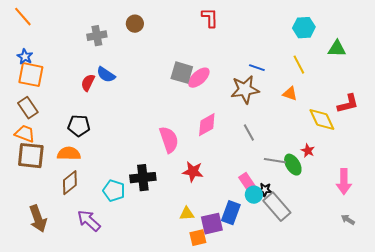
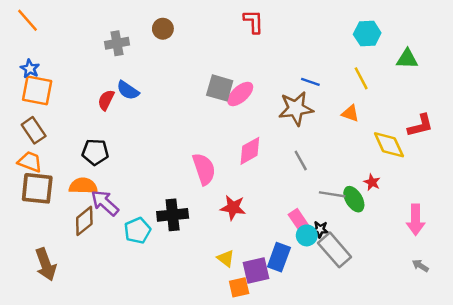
cyan pentagon: (114, 191) -> (137, 231), turned 30
yellow triangle: (187, 214) -> (226, 258), turned 42
purple arrow: (89, 221) -> (105, 203), moved

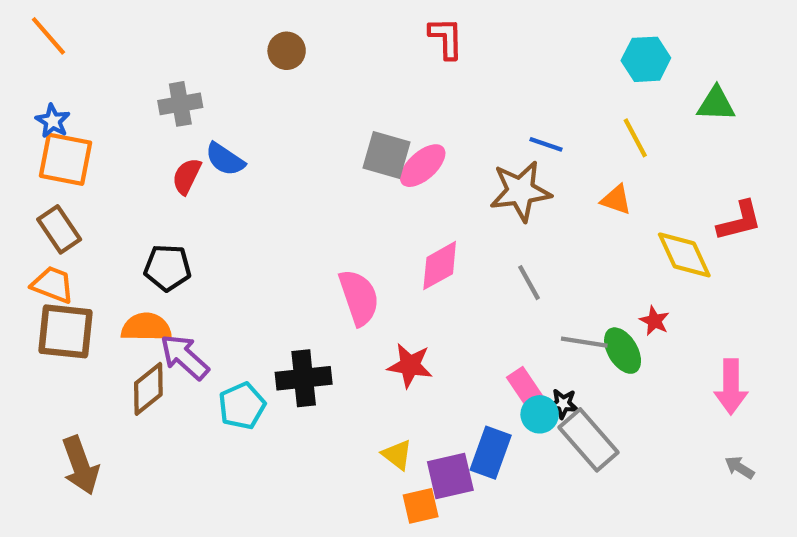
gray cross: (117, 43) -> (180, 104), moved

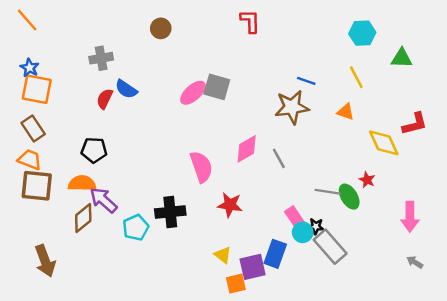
pink ellipse: (423, 166) -> (193, 93), moved
gray line: (529, 283) -> (279, 158), moved

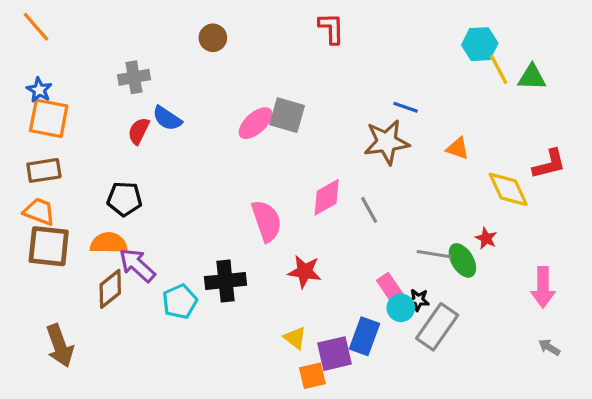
yellow line: (356, 77) -> (499, 69), moved
brown rectangle: (33, 129) -> (44, 170), turned -65
gray rectangle: (330, 247) -> (437, 327), turned 76

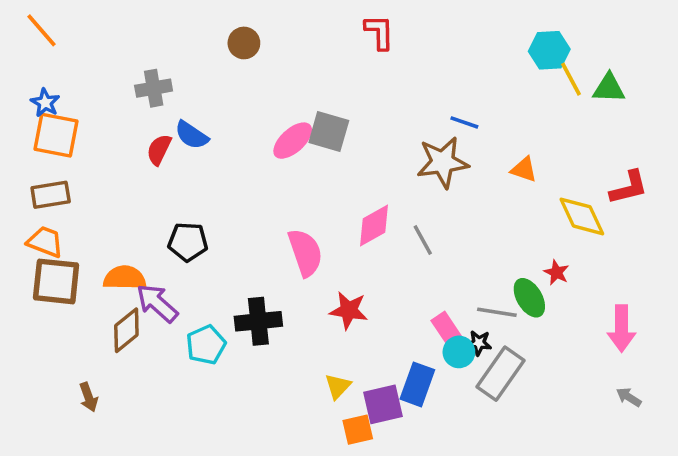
black pentagon: (124, 199) -> (188, 242), moved
gray line: (434, 254) -> (497, 312), moved
yellow triangle: (295, 338) -> (338, 386), turned 35
brown arrow: (60, 346) -> (89, 397), moved, size x0.6

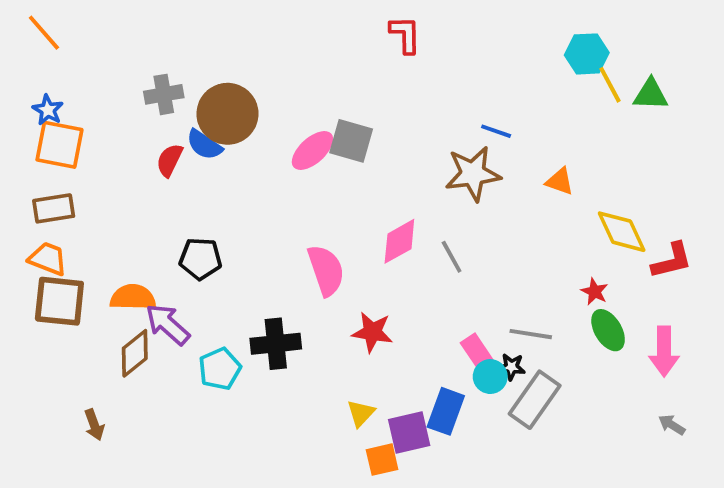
brown circle: (244, 43) -> (227, 114), moved, size x1.8
red L-shape: (629, 188) -> (672, 261), moved
green ellipse: (529, 298) -> (608, 330), moved

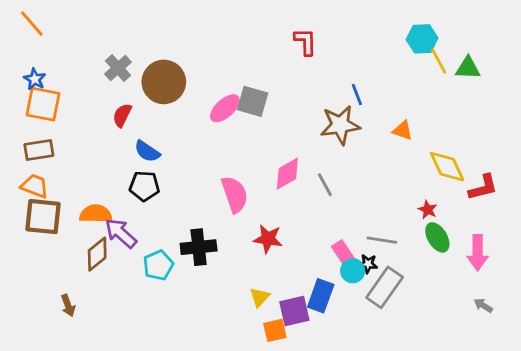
red L-shape: (405, 35) -> (305, 42), moved
gray cross: (164, 94) -> (118, 68), turned -32
blue line: (496, 131) -> (357, 94), turned 50
blue semicircle: (204, 145) -> (147, 151), moved

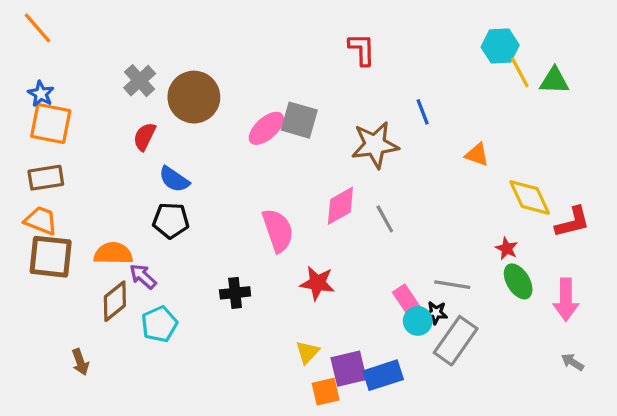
brown star: (340, 125) -> (375, 145), moved
purple arrow: (121, 233) -> (143, 276), size x0.7
black cross: (199, 247) -> (235, 293), size x0.7
cyan pentagon: (158, 265) -> (159, 324), moved
blue rectangle: (321, 296) -> (383, 375), moved, turned 52

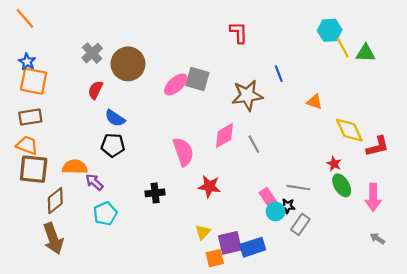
brown diamond: (115, 301) -> (55, 201), moved
gray rectangle: (456, 341) -> (300, 224), size x0.7
brown arrow: (80, 362) -> (53, 239), size x1.8

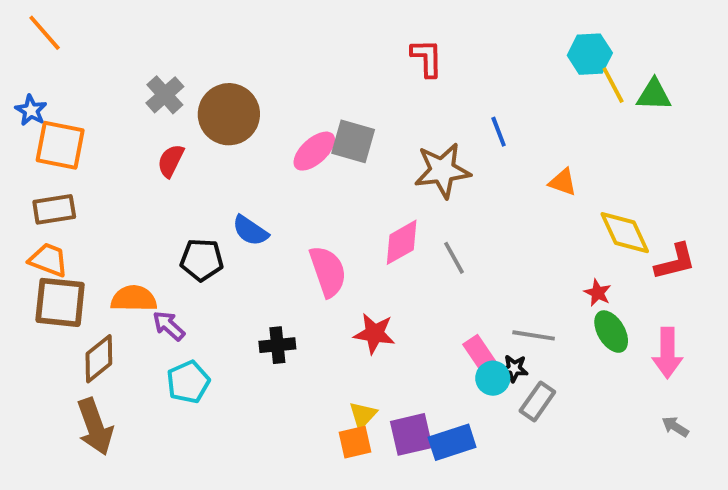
blue star: (27, 62) -> (31, 110), moved
blue semicircle: (115, 118) -> (250, 231), moved
orange square: (215, 258) -> (355, 442), moved

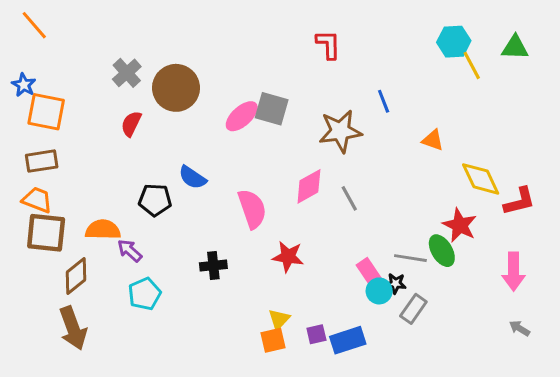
green triangle: (654, 95) -> (515, 48), moved
red star: (598, 293) -> (460, 225), size x1.6
green ellipse: (611, 332) -> (442, 251), moved
purple square: (411, 434) -> (316, 334), size x0.6

